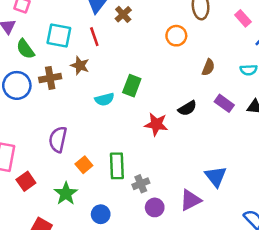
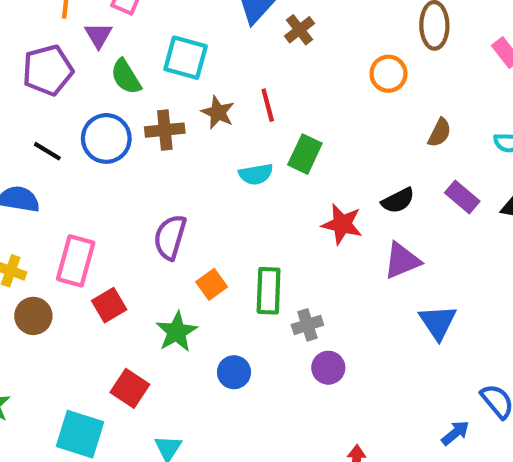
red line: (94, 37) -> (268, 105), moved
purple triangle: (190, 200) -> (402, 261), moved

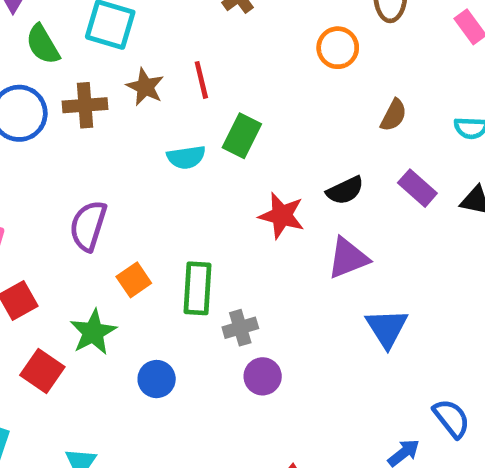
red square: (130, 388) -> (42, 371), moved

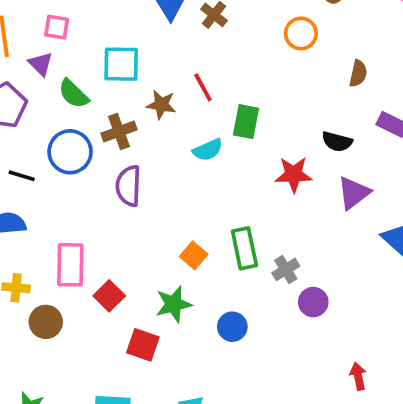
black semicircle: (345, 190) -> (337, 142), turned 56
purple semicircle: (88, 226) -> (128, 186), moved
green star: (93, 332) -> (174, 304), turned 30

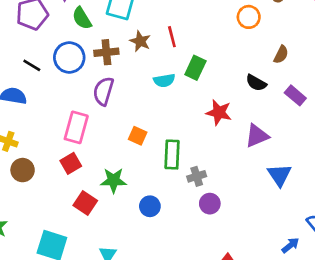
black semicircle: (337, 142) -> (256, 83), moved
orange square: (194, 255) -> (138, 136), moved, turned -30
pink rectangle: (70, 265) -> (76, 127), moved

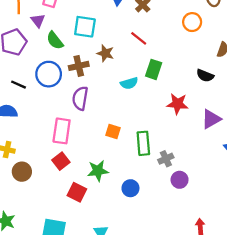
red line: (172, 37) -> (139, 38), moved, turned -30

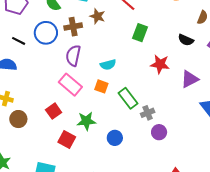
cyan semicircle: (129, 83) -> (108, 65), moved
pink rectangle: (62, 131) -> (70, 85), moved, turned -60
green rectangle: (143, 143) -> (128, 98), turned -35

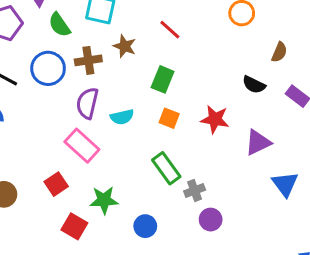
green rectangle: (140, 33) -> (163, 79), moved
cyan semicircle: (108, 65) -> (122, 117), moved
orange square: (101, 86) -> (169, 118), moved

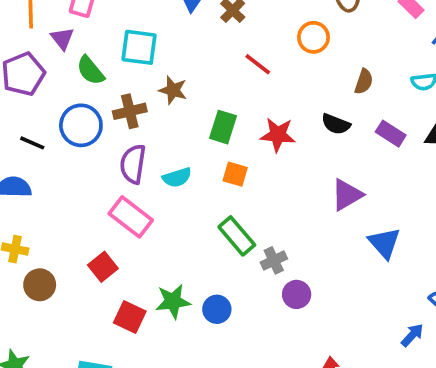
red line: (170, 30) -> (258, 64), moved
red star: (215, 119) -> (278, 135), moved
green star: (104, 200) -> (173, 301), moved

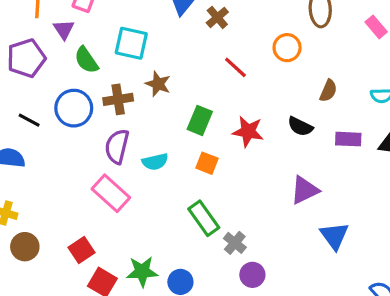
purple rectangle: (391, 134) -> (348, 139), turned -35
gray cross: (274, 260) -> (235, 243), turned -30
red square: (103, 267) -> (82, 250), moved

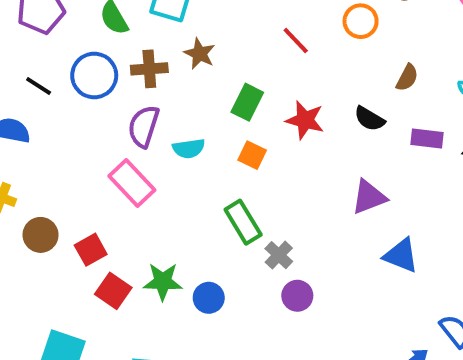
blue triangle: (334, 236) -> (401, 256), turned -36
brown circle: (25, 247) -> (41, 235), moved

